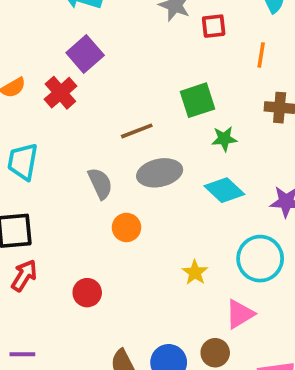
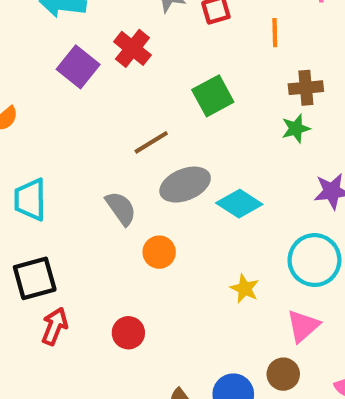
red cross: (60, 93) -> (132, 48), moved
green star: (224, 139) -> (296, 128), moved
cyan diamond: (224, 190) -> (239, 204), moved

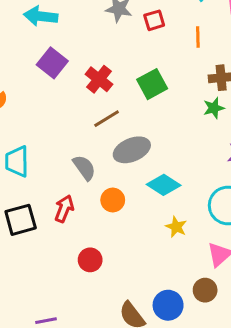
red cross: (132, 48) -> (99, 79), moved
cyan diamond: (239, 204) -> (164, 185), moved
red arrow: (55, 326) -> (64, 209), moved

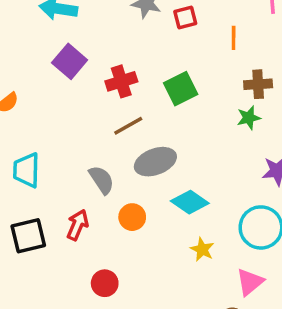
red cross: (99, 79) -> (121, 81), turned 32

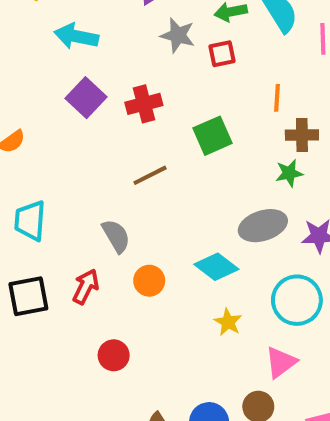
orange line: (234, 38) -> (277, 98), moved
red cross: (121, 81) -> (144, 104), moved
gray ellipse: (155, 162) -> (263, 226), moved

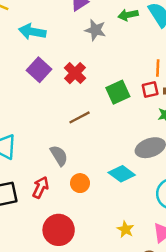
red square: (222, 54) -> (150, 89), moved
red cross: (144, 104) -> (75, 73), turned -30
yellow star: (228, 322) -> (125, 229), moved
red circle: (114, 355) -> (59, 230), size x1.6

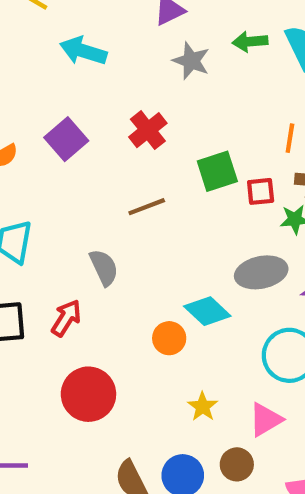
purple square: (39, 70) -> (66, 139), moved
red square: (150, 89) -> (261, 191), moved
orange circle: (80, 183) -> (169, 338), moved

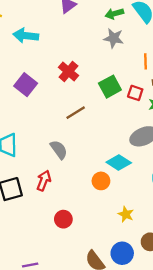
gray star: (191, 61) -> (114, 38), moved
red square: (261, 191) -> (135, 93), turned 35
red circle: (88, 394) -> (63, 219), size x0.6

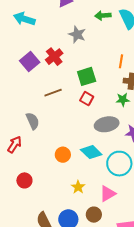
gray star: (114, 38) -> (77, 34), moved
purple square: (26, 85) -> (30, 61), moved
red square: (135, 93) -> (87, 98), moved
cyan diamond: (119, 163) -> (91, 152), moved

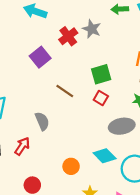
red cross: (54, 57) -> (68, 36), moved
brown line: (53, 93) -> (65, 91), turned 54
orange circle: (63, 155) -> (71, 166), moved

